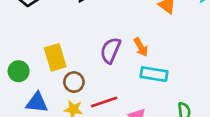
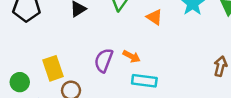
orange arrow: (141, 47) -> (131, 56), turned -30

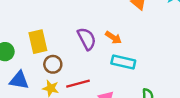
purple semicircle: (104, 60) -> (87, 39), turned 125

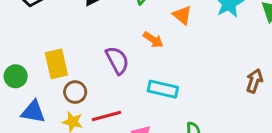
orange arrow: (113, 38) -> (153, 40), moved

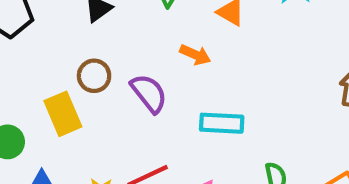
brown circle: (75, 92) -> (94, 76), moved

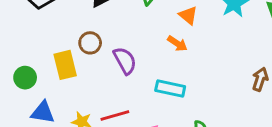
orange arrow: (195, 55) -> (177, 44), moved

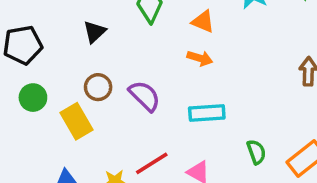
green circle: (25, 78) -> (33, 98), moved

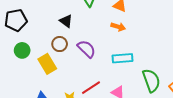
black triangle: (95, 32) -> (66, 21), moved, turned -40
green semicircle: (256, 152) -> (151, 80), size x1.6

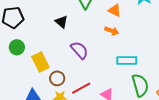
brown circle: (60, 44) -> (57, 78), moved
cyan rectangle: (123, 58) -> (127, 60), moved

